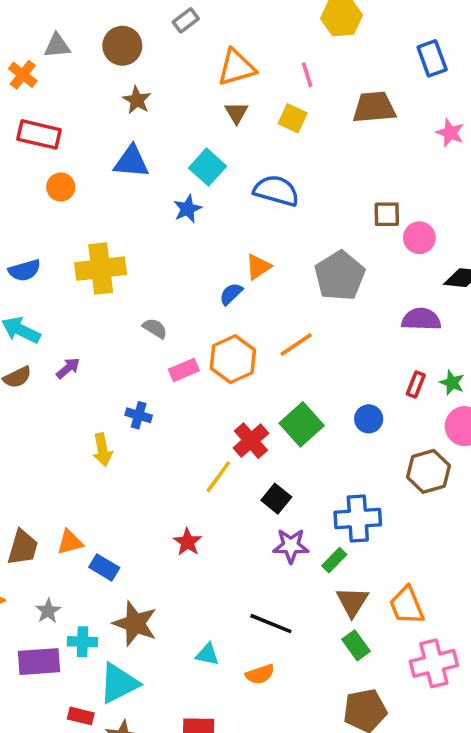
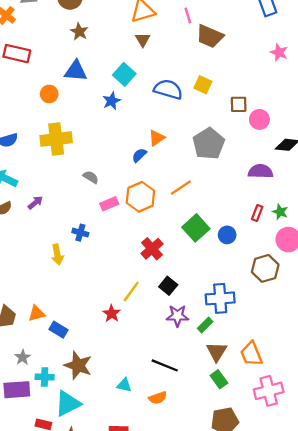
brown trapezoid: (374, 107) -> (210, 36), moved, turned -152
yellow square: (293, 118) -> (203, 85), moved
orange circle: (61, 187) -> (49, 94), moved
green square: (302, 424) -> (196, 228), moved
yellow line: (218, 477) -> (131, 292), moved

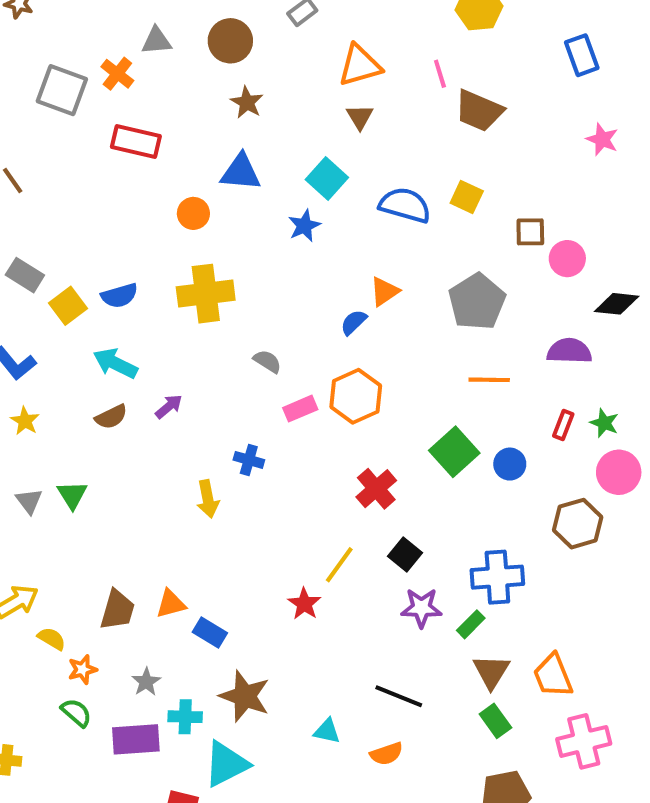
orange line: (181, 188) -> (489, 380), moved, turned 35

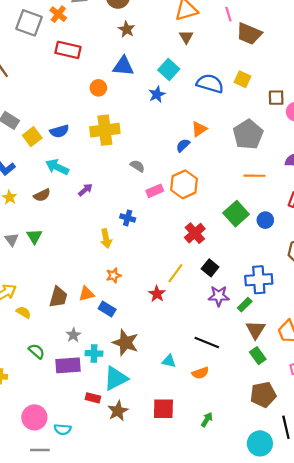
brown semicircle: (111, 417) -> (42, 195), moved
orange star: (82, 669) -> (114, 275), moved

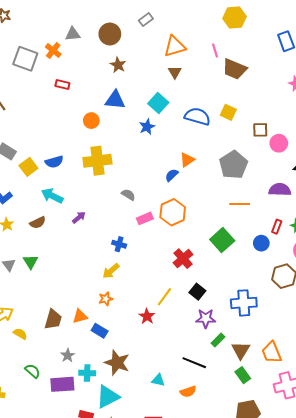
red rectangle: (68, 50) -> (62, 84), size x0.6
blue circle: (265, 220) -> (261, 243), moved
yellow arrow: (106, 239) -> (111, 271), moved, turned 60
green rectangle: (245, 305) -> (218, 340), moved

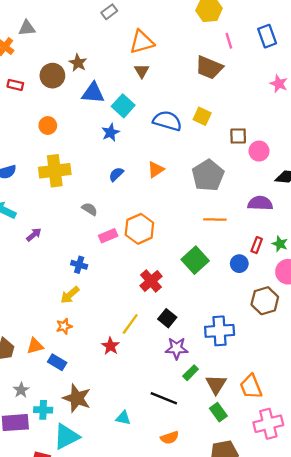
brown circle: (110, 34) -> (52, 76), moved
pink line: (215, 50) -> (229, 41), moved
blue triangle: (115, 100) -> (93, 93), moved
blue semicircle: (172, 175) -> (116, 174), moved
orange semicircle: (188, 392) -> (170, 438), moved

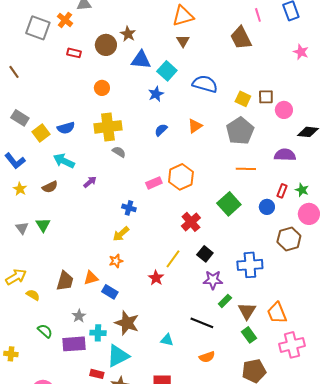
brown trapezoid: (209, 67) -> (241, 38), turned 40
yellow square: (202, 116) -> (243, 99), moved
gray semicircle: (90, 209) -> (119, 152), moved

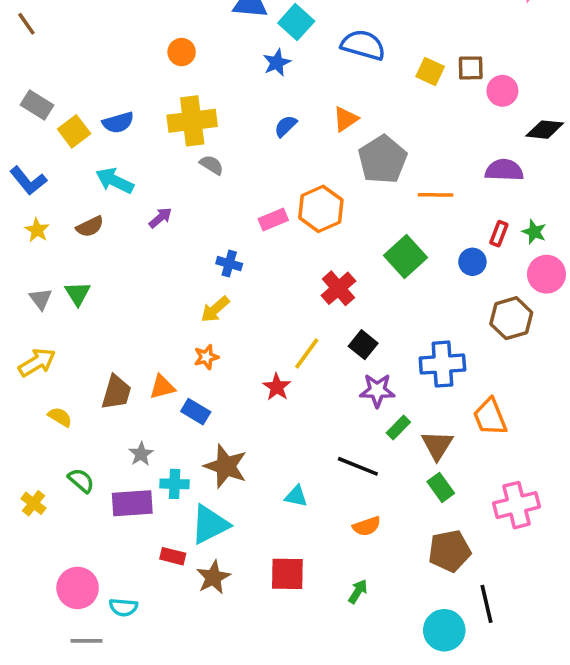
gray pentagon: (240, 131) -> (383, 160), moved
yellow arrow: (16, 277) -> (37, 362), moved
orange trapezoid: (277, 313) -> (490, 417), moved
yellow cross: (11, 354) -> (34, 503), moved, turned 32

